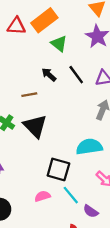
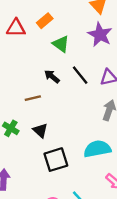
orange rectangle: (44, 20) -> (45, 21), size x0.6
black triangle: (35, 126) -> (40, 130), size x0.6
black square: (58, 169) -> (56, 160), moved, turned -30

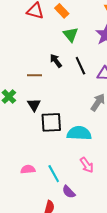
orange rectangle: (45, 21) -> (62, 11), turned 72
black square: (56, 160) -> (51, 122), moved

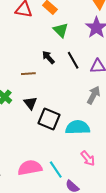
black square: (51, 122) -> (49, 119), turned 30
pink semicircle: (28, 169) -> (30, 168), size x1.6

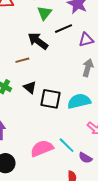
green triangle: (61, 30) -> (44, 13), turned 35
black arrow: (48, 57) -> (38, 41), size x1.5
black line: (73, 60) -> (64, 29), moved, turned -72

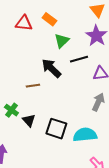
black triangle: (30, 87) -> (29, 120), moved

